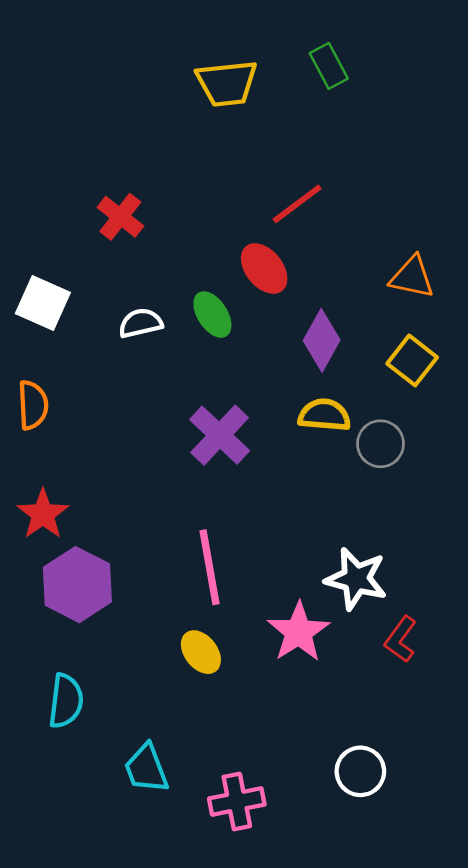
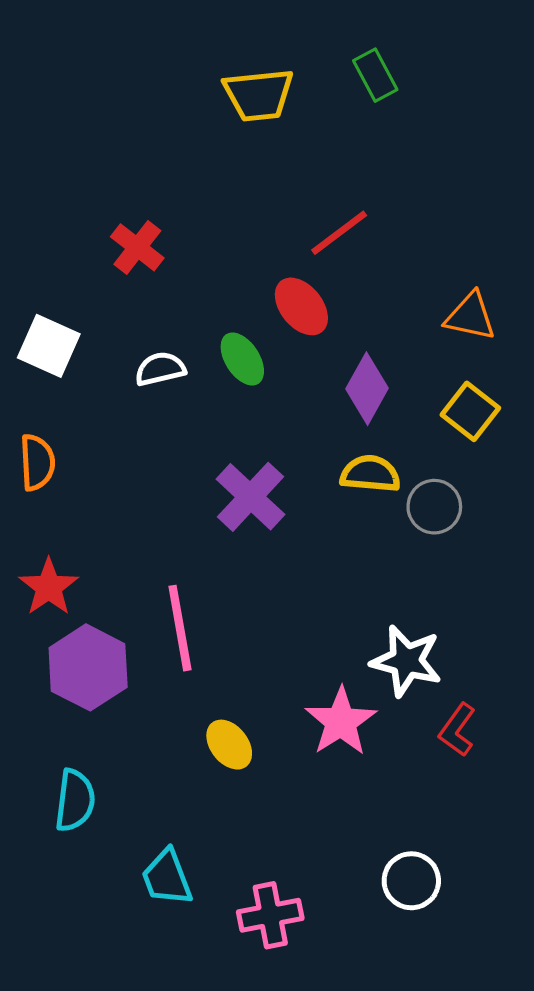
pink line: (210, 567) -> (180, 628), moved

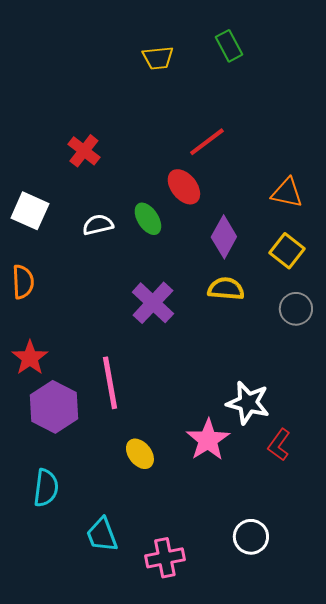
yellow trapezoid: (259, 95) -> (158, 58), size x0.7
gray circle: (434, 507) -> (296, 309), moved

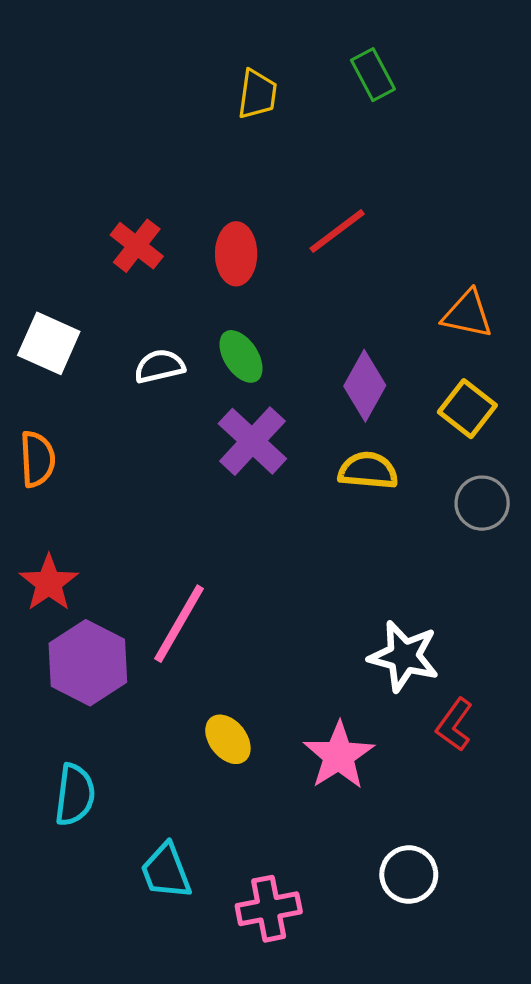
yellow trapezoid: (158, 58) -> (257, 94), turned -76
red ellipse: (184, 187) -> (236, 254), moved, turned 39
purple cross: (153, 303) -> (252, 441), moved
pink line: (110, 383) -> (179, 624), turned 40
pink star: (208, 440) -> (339, 756), moved

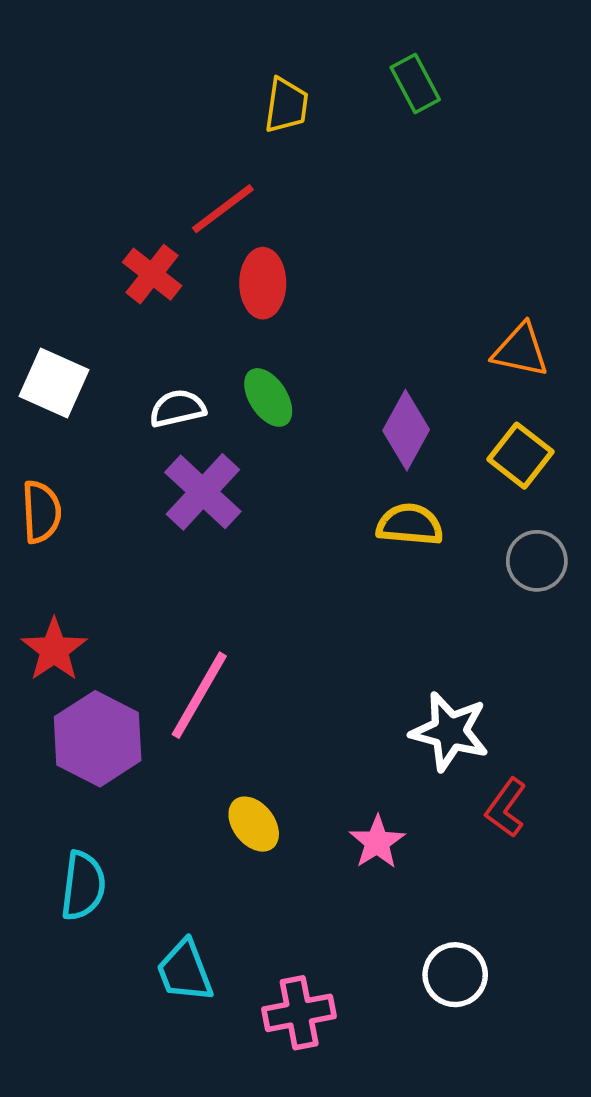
red line: (337, 231) -> (223, 209), moved
purple cross: (252, 441) -> (203, 492), moved
pink star: (339, 756) -> (377, 842), size x0.7

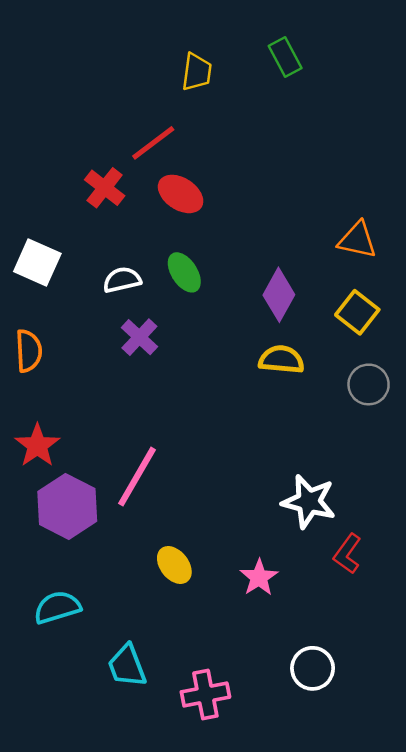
red ellipse: (263, 283) -> (181, 194), turned -57
purple cross: (203, 492) -> (139, 337), size x0.7
cyan semicircle: (83, 886) -> (57, 607), turned -114

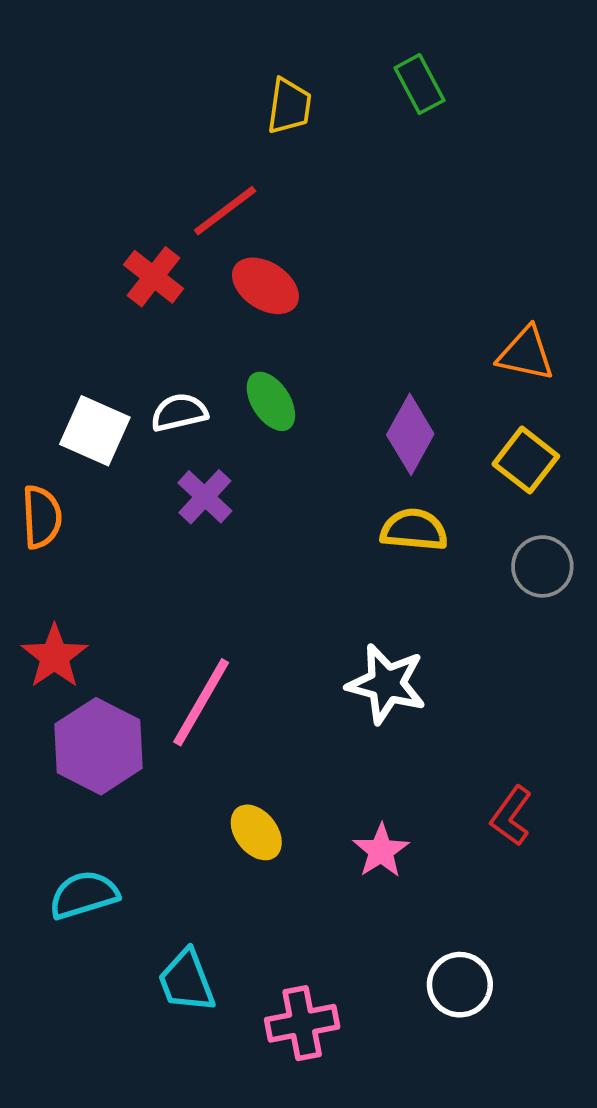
white square: (37, 262) -> (95, 431), moved
white star: (309, 502) -> (386, 684), moved

